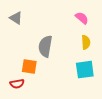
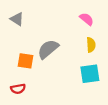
gray semicircle: (45, 46) -> (48, 49), turned 40
orange square: (29, 67) -> (26, 61), moved

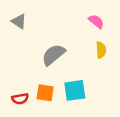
orange square: (26, 61) -> (45, 93), moved
cyan square: (90, 74) -> (75, 90), moved

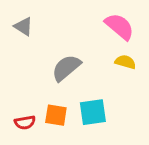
pink semicircle: (96, 21) -> (119, 26), size x1.5
yellow semicircle: (101, 50) -> (125, 62), turned -70

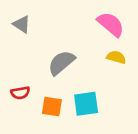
red semicircle: (25, 122) -> (20, 93), moved

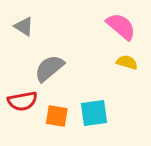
gray semicircle: (61, 63) -> (49, 68), moved
red semicircle: (20, 93) -> (22, 101), size x1.4

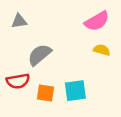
gray triangle: (24, 26) -> (19, 21), turned -42
pink semicircle: (121, 26) -> (97, 21), turned 110

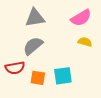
gray triangle: (19, 21) -> (35, 18), moved, size x1.5

